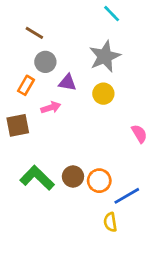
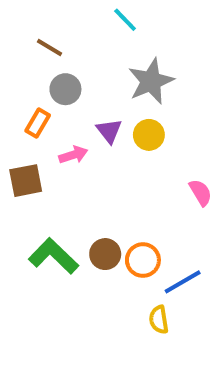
cyan line: (112, 14) -> (125, 20), moved
purple triangle: (67, 83) -> (109, 131), moved, turned 42

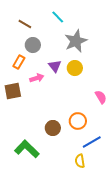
cyan line: (125, 20) -> (58, 17), moved
green L-shape: (54, 256) -> (27, 149), moved
orange circle: (143, 260) -> (78, 121), moved

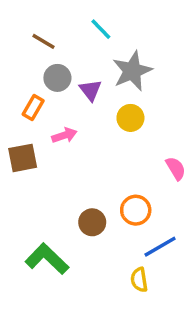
purple triangle: (55, 66) -> (90, 90), moved

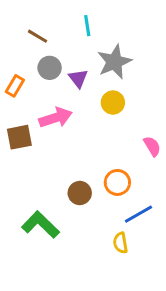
cyan line: (101, 29) -> (87, 26), turned 35
orange rectangle: (33, 107) -> (15, 86), moved
pink arrow: (64, 135) -> (56, 118), size x1.5

